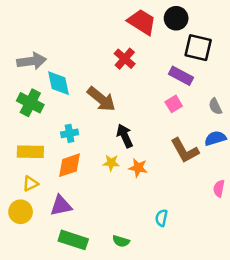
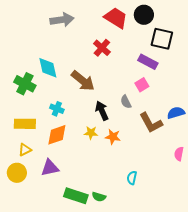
gray arrow: (32, 61) -> (62, 20), moved
gray semicircle: (215, 106) -> (126, 102), moved
cyan cross: (70, 133) -> (57, 109), turned 32
green rectangle: (73, 240) -> (76, 196), moved

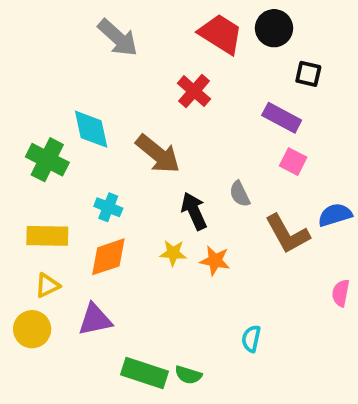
gray arrow: (62, 20) -> (118, 38), turned 50
black square: (162, 39) -> (308, 74), size x0.6
pink square: (142, 85) -> (293, 162), moved, turned -32

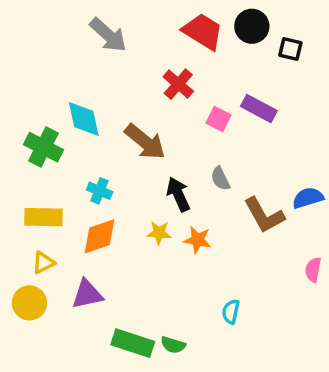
black square: (308, 74) -> (290, 49), moved
pink square: (293, 162) -> (219, 119), moved

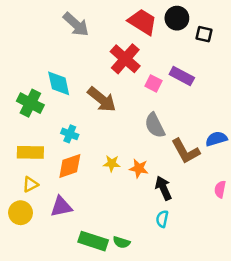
red cross: (178, 84) -> (125, 59), size x1.4
gray semicircle: (220, 179) -> (155, 125), size x1.5
black arrow: (178, 194) -> (163, 188), moved

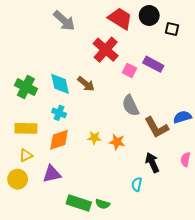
cyan diamond: (59, 83) -> (60, 84), moved
brown arrow: (102, 99) -> (86, 84), size x0.7
black arrow: (163, 188) -> (152, 163), moved

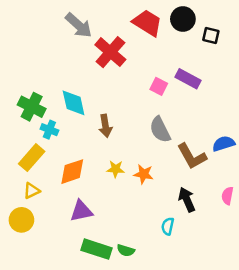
red cross: (106, 50) -> (110, 52), moved
brown arrow: (86, 84) -> (105, 126), moved, turned 42
cyan cross: (59, 113) -> (49, 130), moved
yellow rectangle: (26, 128) -> (32, 158), turned -50
purple triangle: (52, 174) -> (81, 211), moved

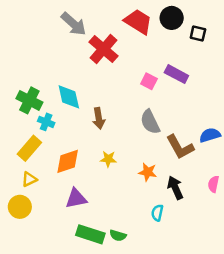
orange star: (144, 174) -> (148, 172), moved

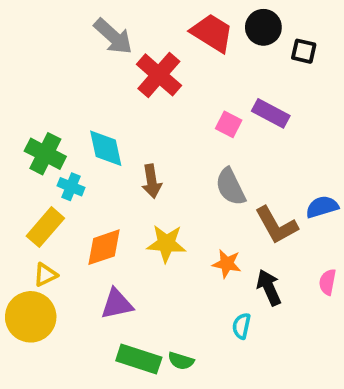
yellow star: (108, 159) -> (166, 244), size x1.5
yellow circle: (20, 207) -> (31, 317), size x1.4

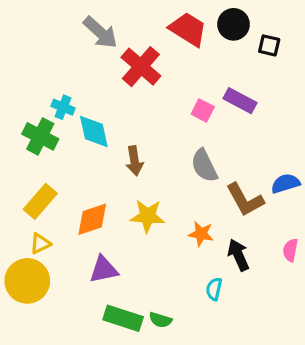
cyan cross: (71, 187) -> (63, 107), moved

